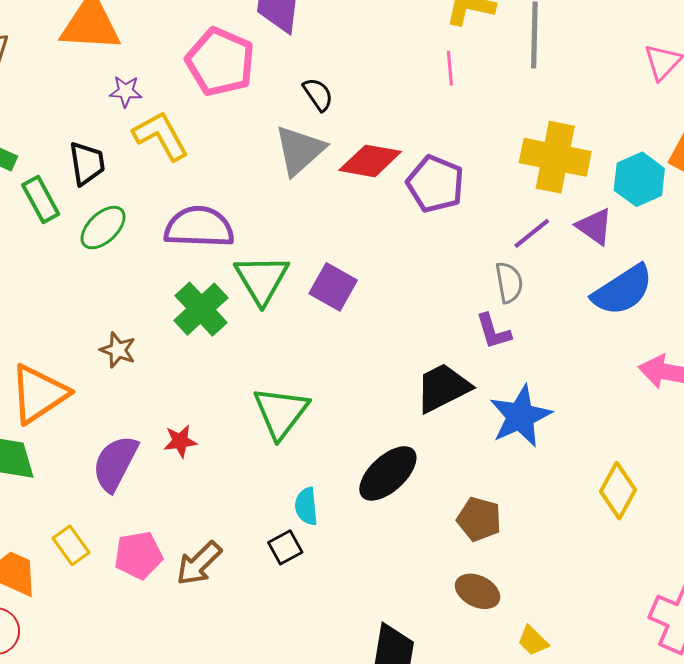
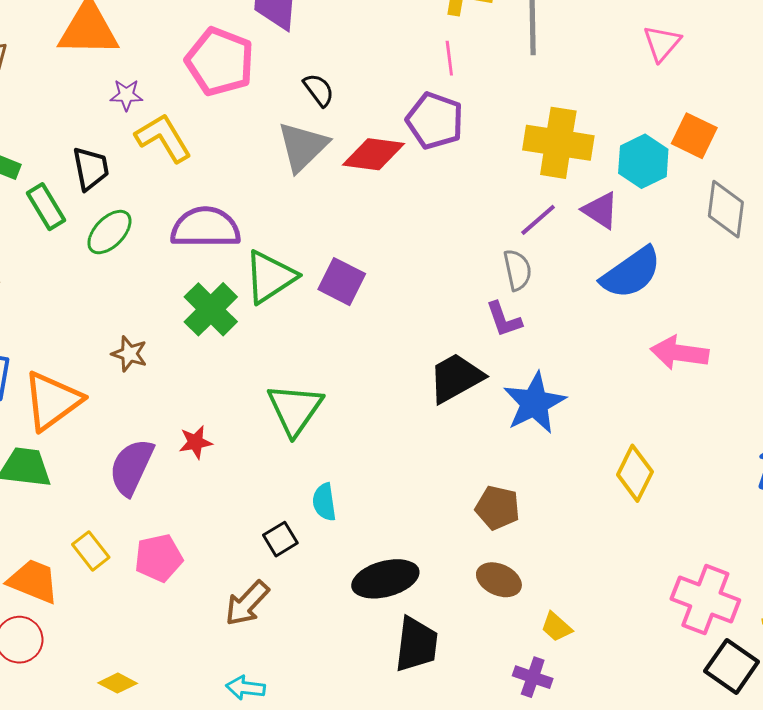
purple pentagon: (435, 184) -> (435, 121), moved
green triangle: (262, 279) -> (270, 277), turned 30
black ellipse: (388, 473) -> (385, 579), moved, turned 30
black square: (285, 547) -> (280, 539), moved
brown arrow: (199, 563) -> (247, 603), moved

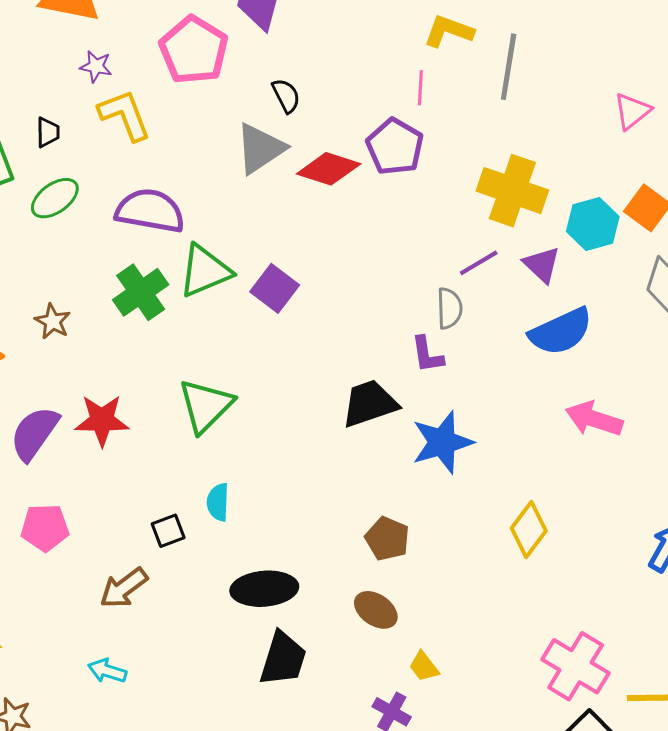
black trapezoid: (91, 168) -> (48, 132), size x0.7
red star: (195, 442) -> (102, 420), size x1.6

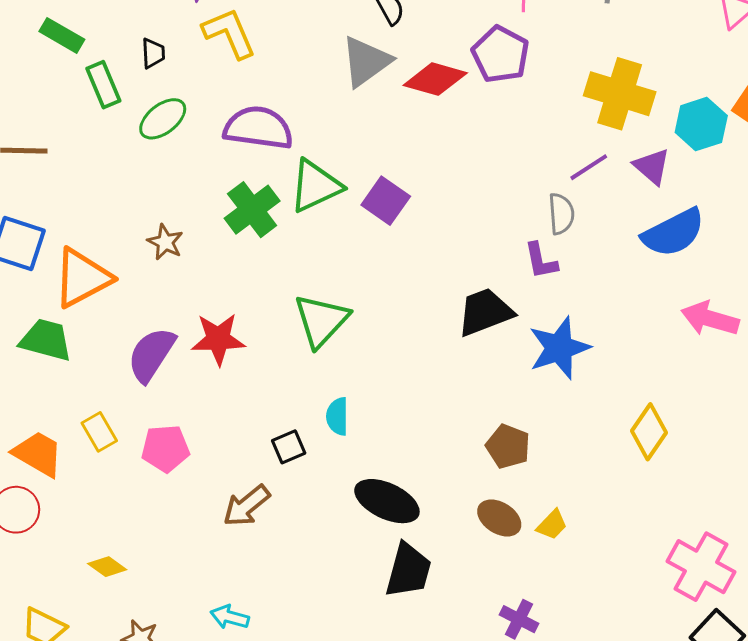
black ellipse: (264, 589) -> (387, 501), turned 32
yellow trapezoid: (424, 667) -> (552, 525), moved, turned -96
cyan arrow: (107, 671) -> (230, 617), moved

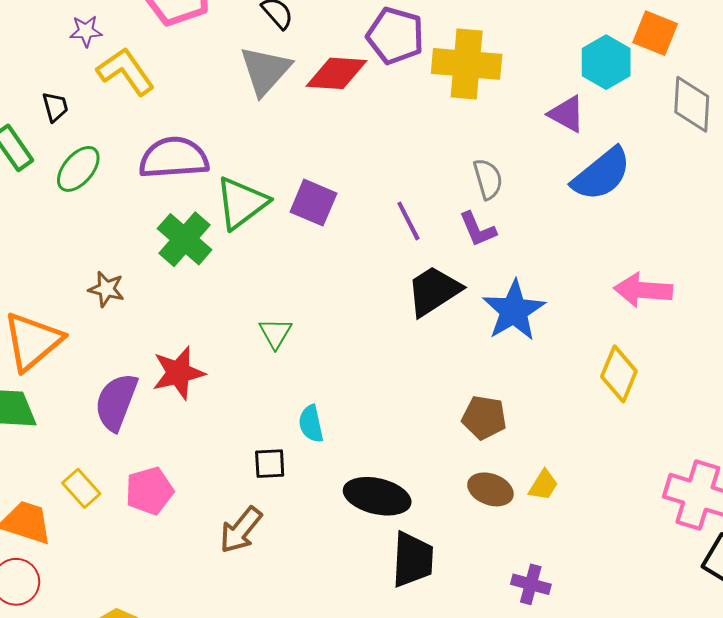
yellow cross: (620, 94) -> (467, 64), moved
purple line: (589, 167) -> (408, 221), moved, turned -72
pink arrow: (710, 319) -> (643, 290), moved
green triangle: (321, 320) -> (275, 333), size x0.6
black square: (289, 447) -> (270, 464), turned 32

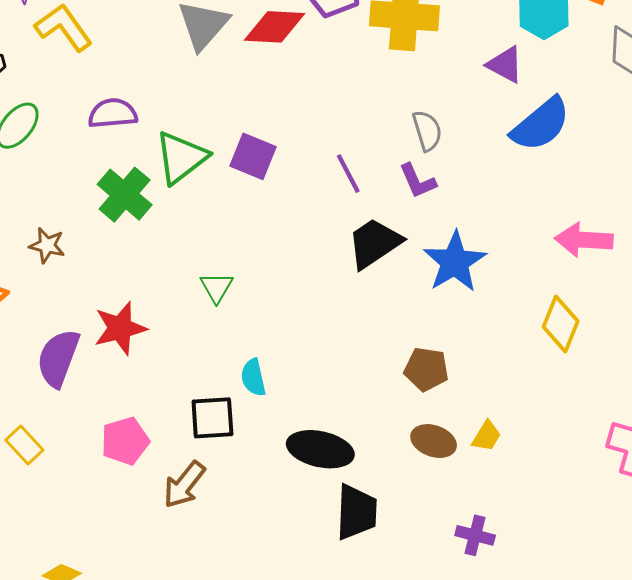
purple semicircle: (174, 158) -> (113, 113), size x0.7
black square: (270, 464) -> (212, 418), size x1.4
pink pentagon: (149, 491) -> (125, 441), moved

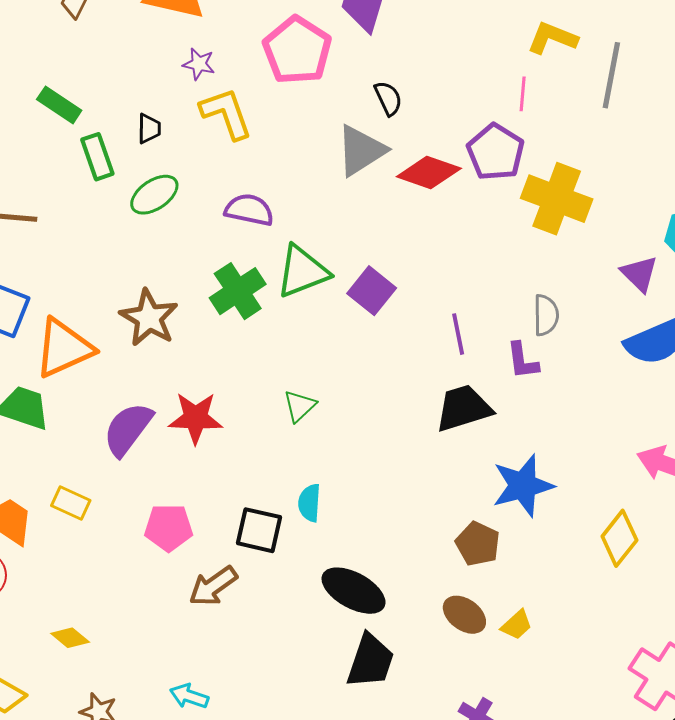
brown star: (47, 245) -> (149, 318), size x1.6
blue star: (455, 262) -> (523, 486), moved
yellow rectangle: (24, 445) -> (71, 503), turned -39

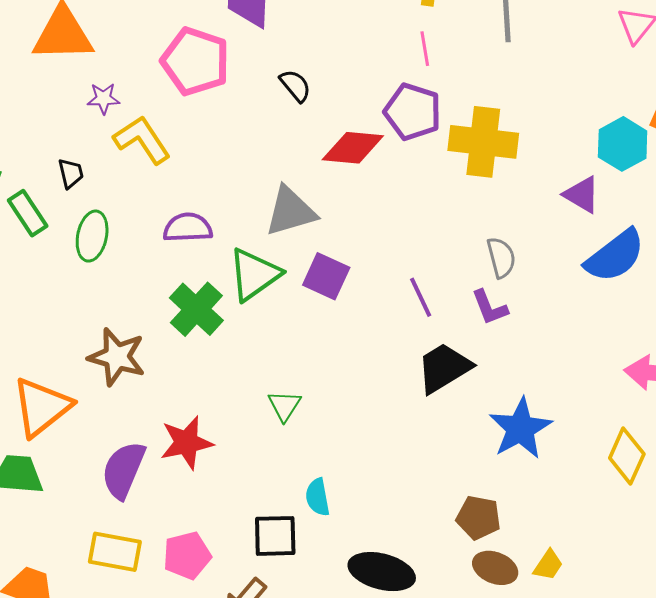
gray triangle: (361, 150) -> (291, 211), moved, turned 30
green ellipse: (154, 195) -> (92, 236), turned -30
yellow rectangle: (71, 503) -> (115, 552), moved, size x1.4
brown pentagon: (478, 544) -> (479, 518), moved

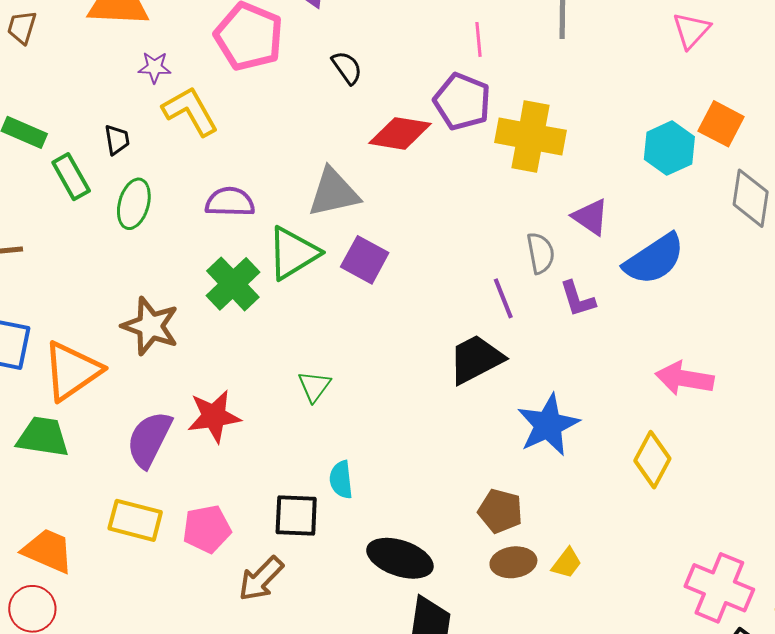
purple triangle: (582, 195) -> (590, 217), moved
purple line: (421, 297) -> (503, 298), moved
purple L-shape: (490, 307) -> (577, 299), moved
brown ellipse: (495, 568) -> (513, 562), turned -33

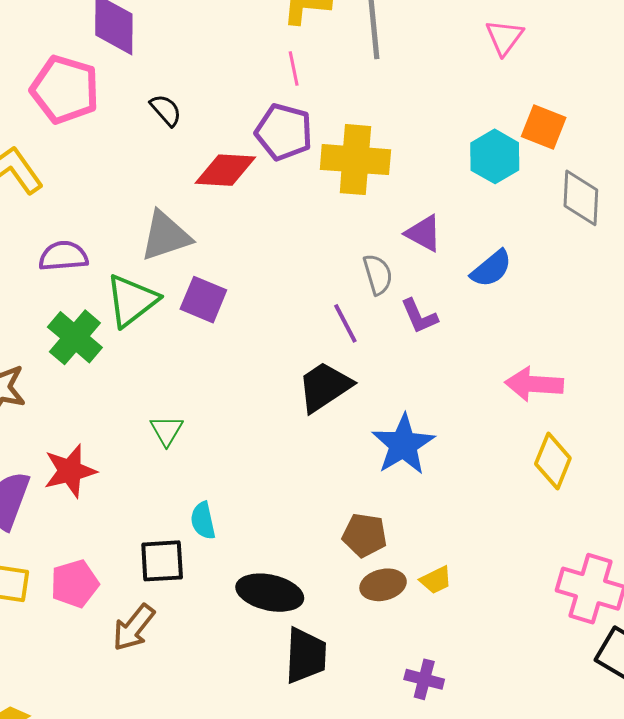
blue semicircle: (654, 259) -> (491, 269), size x0.7
yellow diamond: (652, 460) -> (553, 461), moved
yellow trapezoid: (567, 563) -> (436, 580), turned 32

